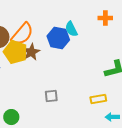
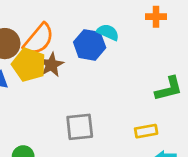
cyan semicircle: (71, 29) -> (108, 32), turned 140
gray square: (51, 96) -> (80, 127), size x1.5

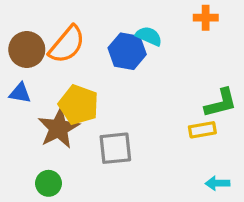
yellow pentagon: (29, 65) -> (79, 105), moved
brown star: (51, 65) -> (59, 128), moved, size x1.4
yellow rectangle: (146, 131) -> (202, 130), moved

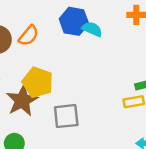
orange semicircle: (67, 44) -> (29, 36), size x0.7
blue hexagon: (127, 51) -> (74, 21), moved

